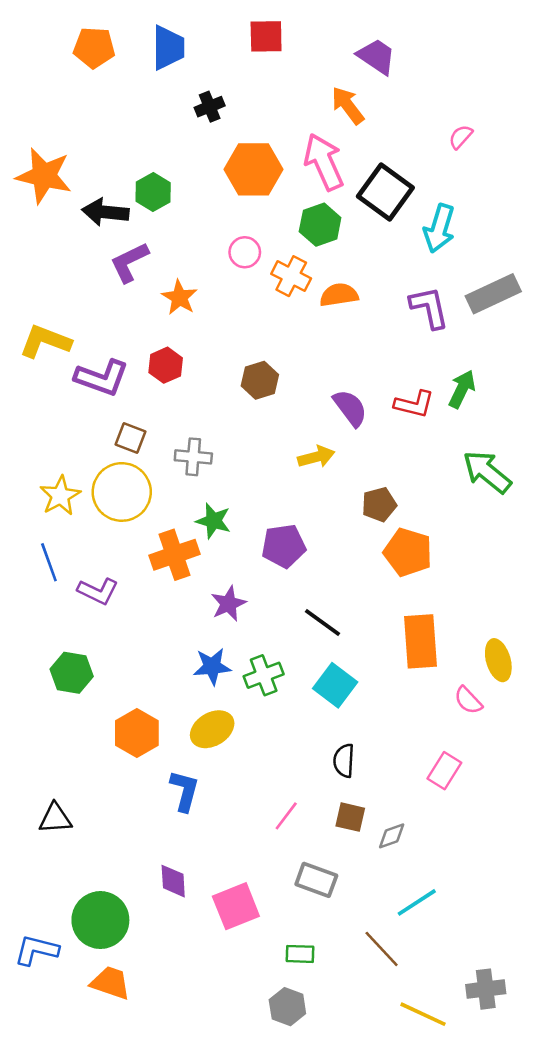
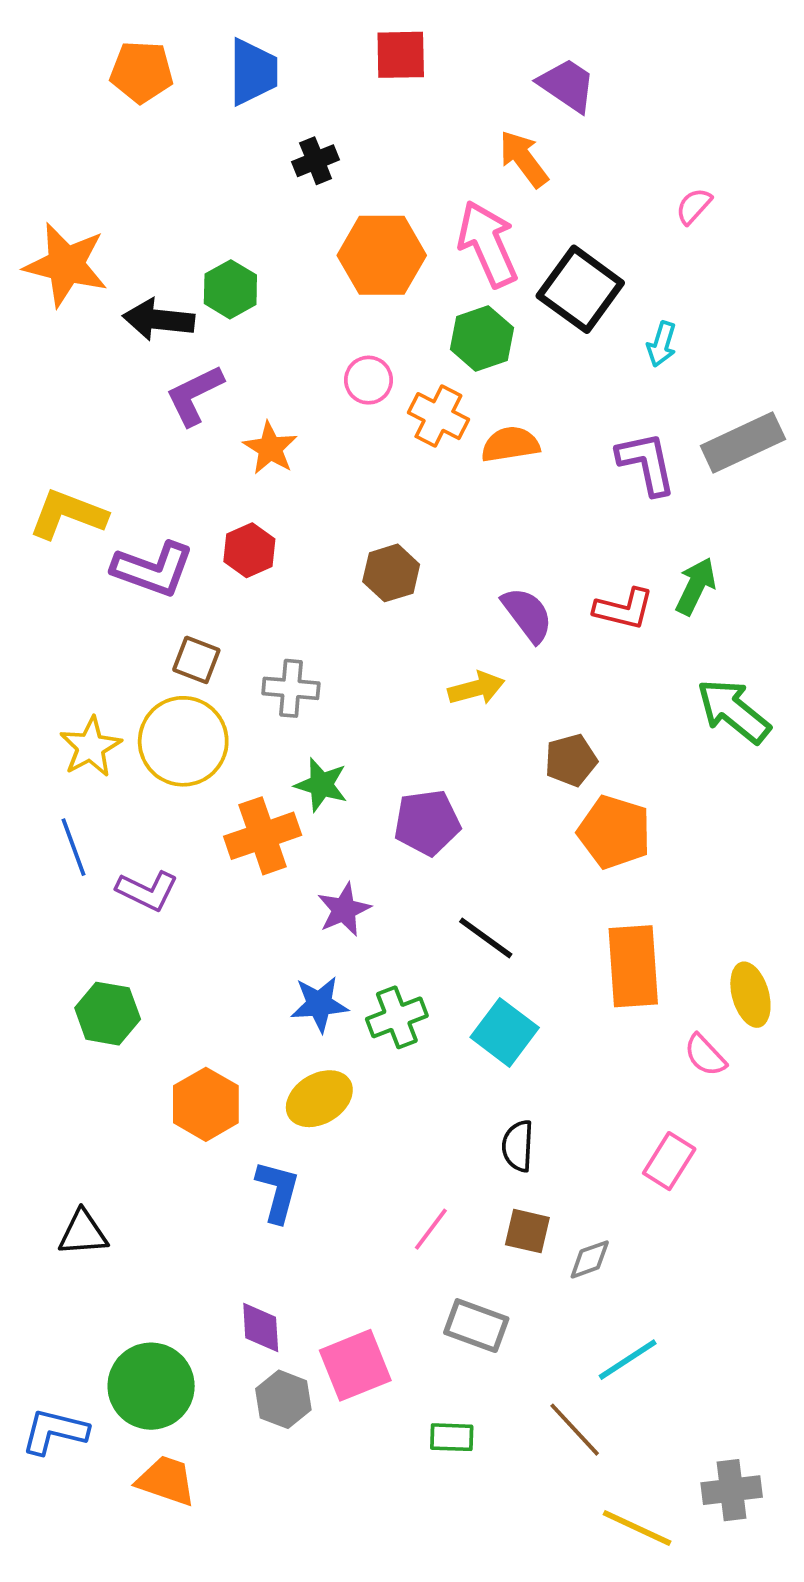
cyan arrow: (439, 228) -> (662, 344), size x0.6
gray hexagon: (287, 1007) -> (283, 1399), moved

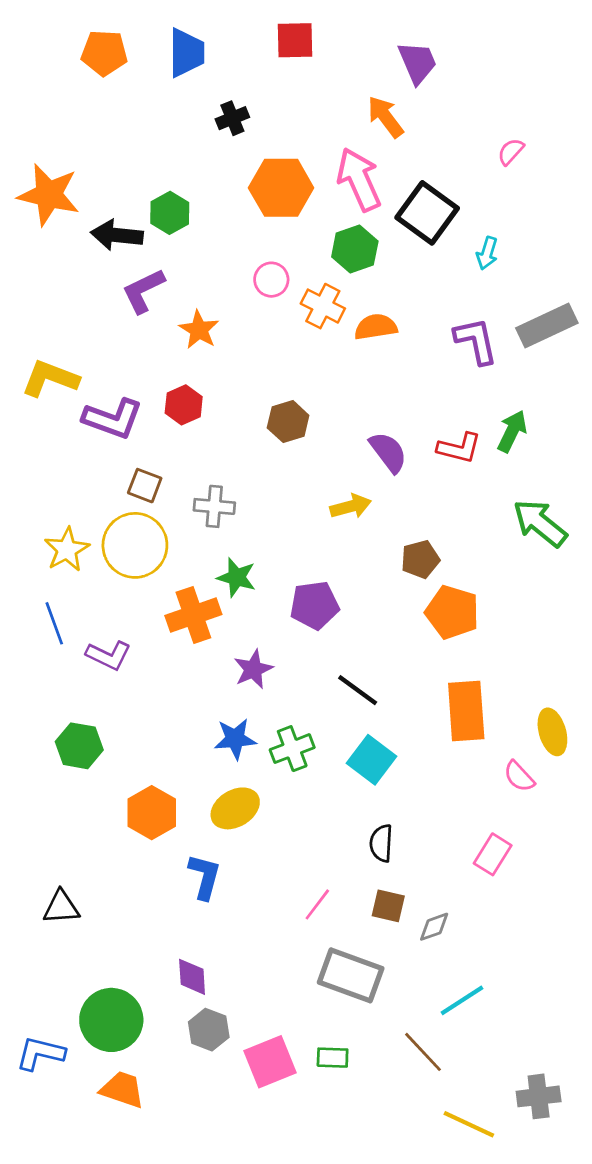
purple trapezoid: (567, 85) -> (417, 63), turned 33
gray rectangle: (476, 1326) -> (351, 975), size x1.4
pink square: (355, 1365) -> (270, 1062), moved

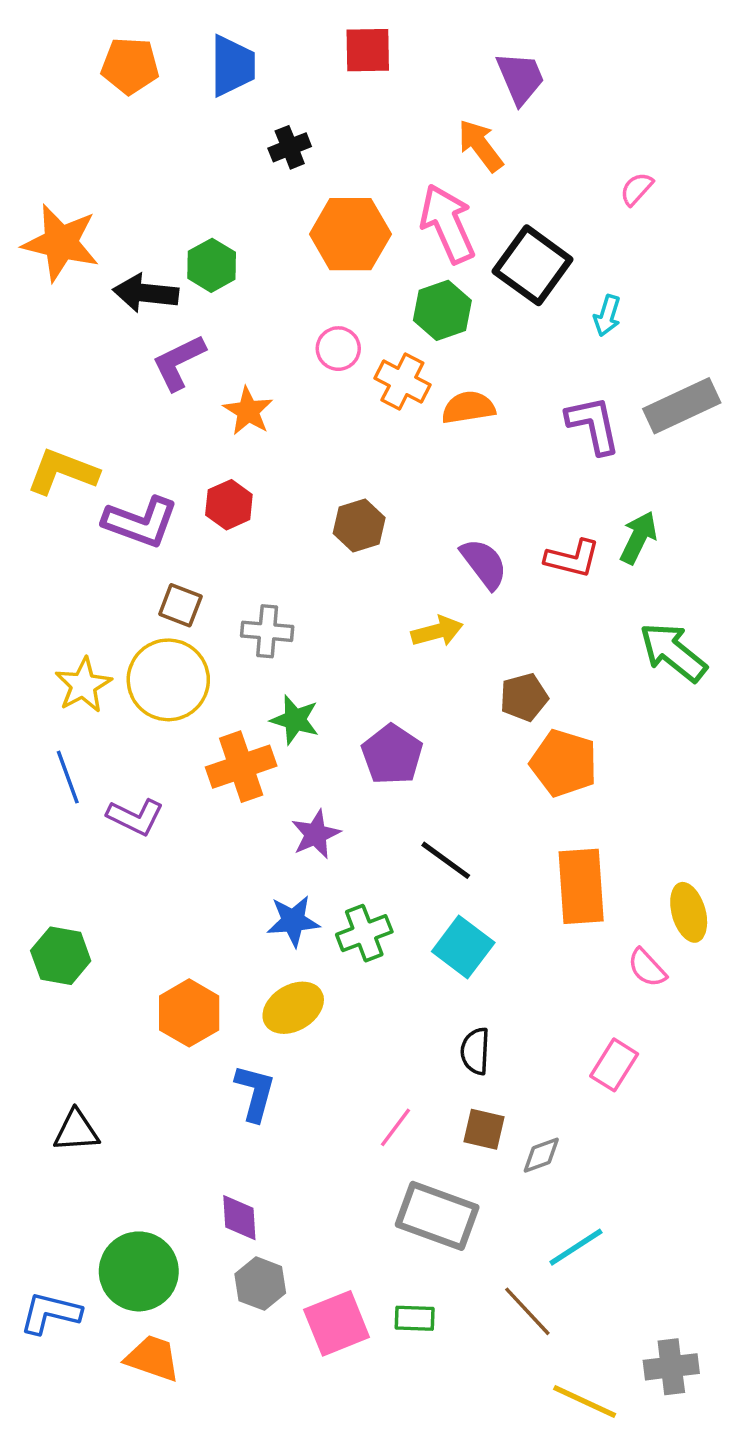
purple pentagon: (314, 605) -> (392, 754), turned -30
green hexagon: (79, 746) -> (61, 956), moved

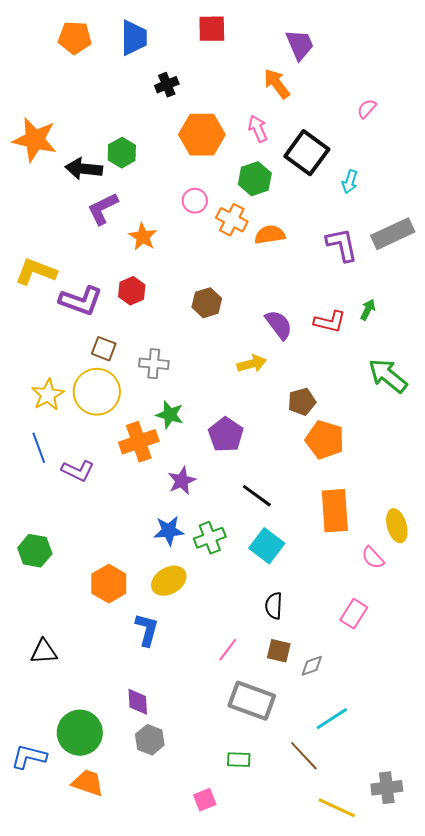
pink arrow: (448, 224) -> (258, 129), size x0.6
green arrow: (638, 538) -> (368, 310), size x0.7
pink square: (337, 1323) -> (205, 800), moved, size x0.6

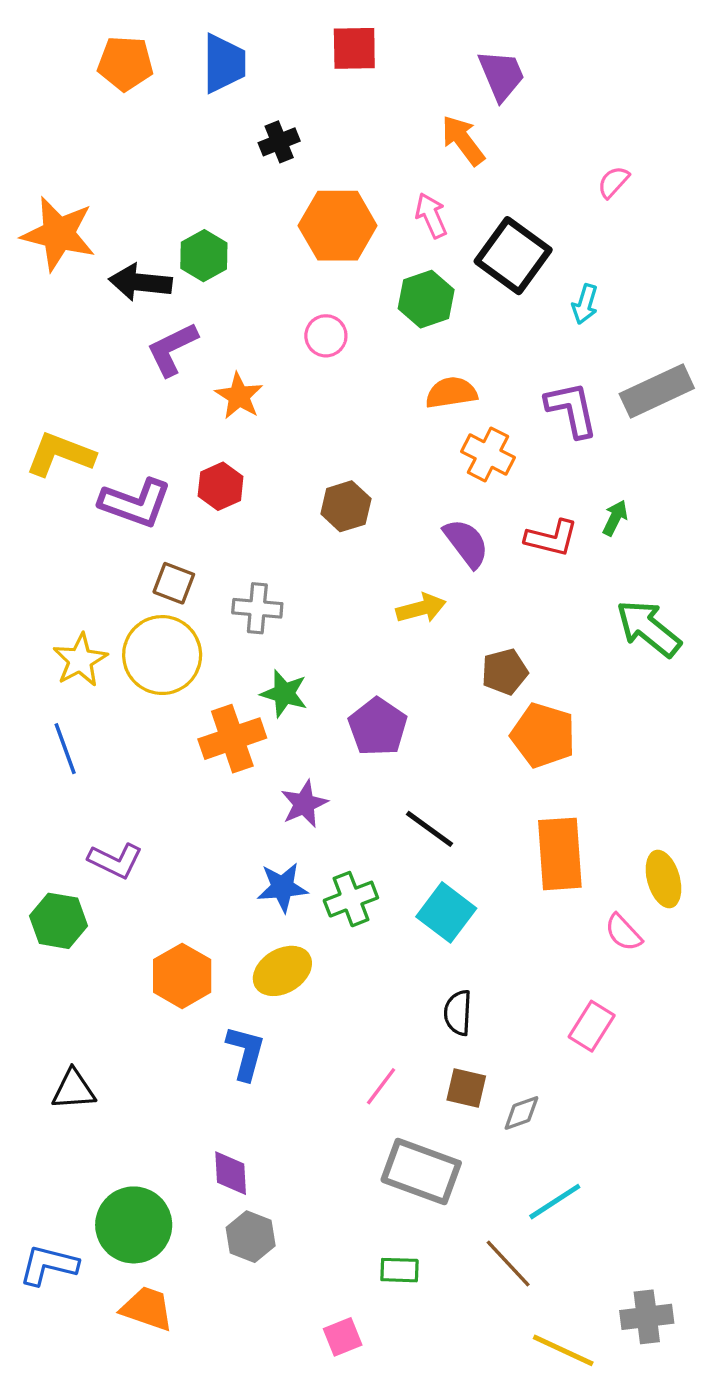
orange cross: (232, 220) -> (488, 454), moved
purple L-shape: (78, 471) -> (115, 861), moved

